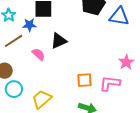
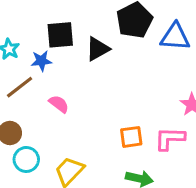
black triangle: (59, 41) -> (98, 49), moved

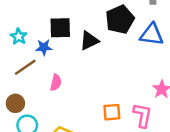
pink semicircle: (59, 104) -> (56, 83), turned 63
pink L-shape: (170, 139) -> (142, 115), turned 95

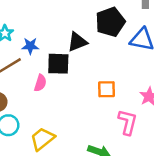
black square: (60, 28) -> (58, 64), moved
orange square: (112, 112) -> (106, 89), moved

